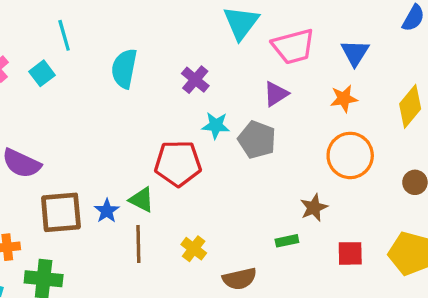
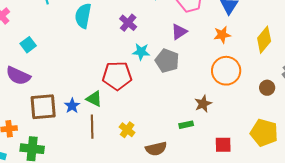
cyan square: (42, 73) -> (28, 45), moved
red square: (350, 253) -> (223, 145), moved

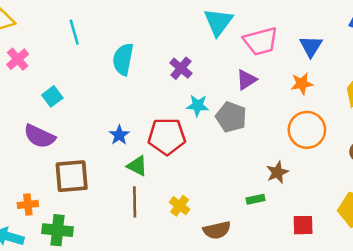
blue star: (72, 106) -> (119, 135), moved

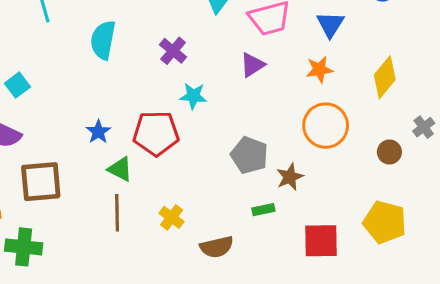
gray pentagon: (231, 117) -> (249, 155), moved
red square: (303, 225) -> (321, 241), size x1.4

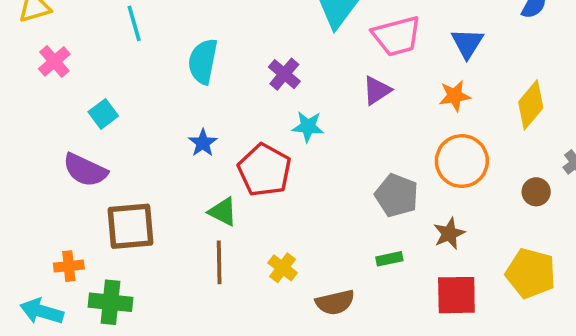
blue star: (98, 132) -> (203, 143), moved
red pentagon: (156, 133) -> (264, 170), turned 30
gray pentagon: (249, 155) -> (397, 195), moved
brown star: (290, 177) -> (449, 233), moved

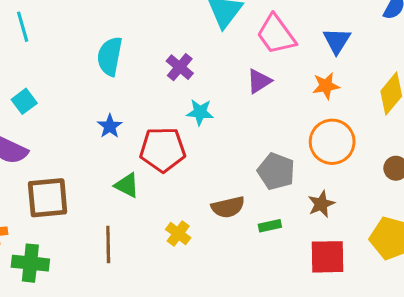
cyan line: (134, 23) -> (23, 27), moved
pink trapezoid: (397, 36) -> (276, 34), turned 69
red pentagon: (264, 170) -> (163, 150), turned -30
brown line: (219, 262) -> (108, 244), moved
brown semicircle: (335, 302) -> (228, 207), moved

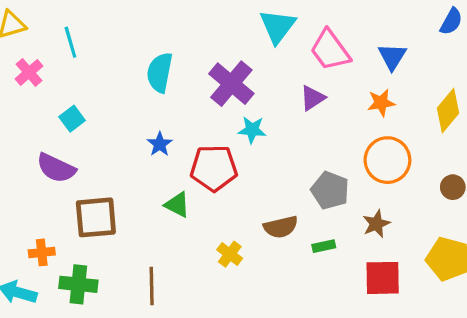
purple cross: (180, 67) -> (231, 84), size x1.6
brown line: (108, 244) -> (152, 286), moved

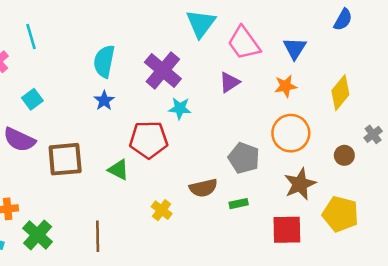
blue star: (160, 144) -> (104, 101), moved
brown square: (96, 217) -> (65, 159), moved
brown star: (376, 224) -> (300, 184), moved, size x1.4
green cross: (78, 284) -> (38, 235), turned 36

